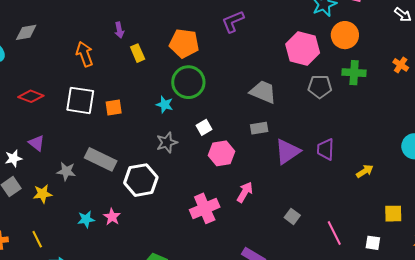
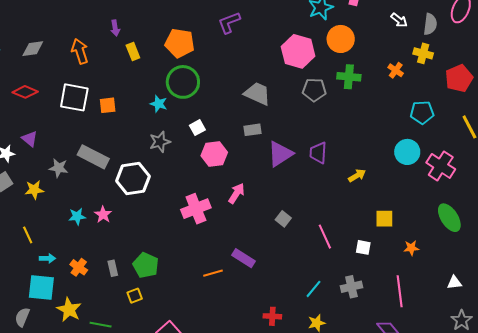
gray diamond: (26, 32) -> (33, 49), moved

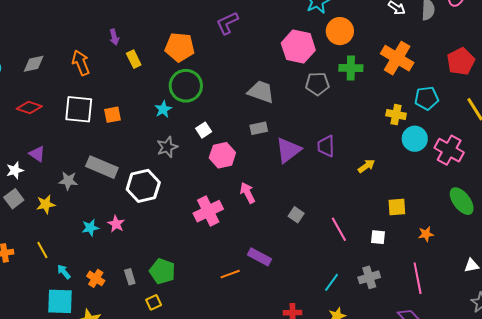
yellow cross: (423, 53) -> (396, 115), moved
orange cross: (396, 70) -> (397, 58), size x2.0
cyan star: (159, 104) -> (163, 109), turned 30
pink arrow: (236, 193) -> (248, 193), turned -55
cyan arrow: (47, 258) -> (64, 272), turned -126

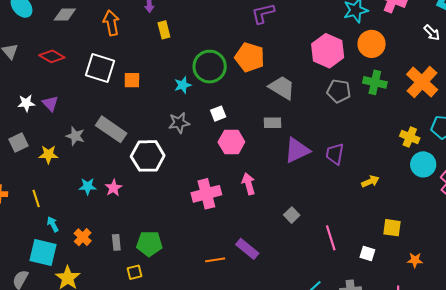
orange pentagon: (180, 47) -> (250, 57), moved
white star: (15, 170) -> (26, 103), moved
green pentagon: (162, 271) -> (149, 244), turned -30

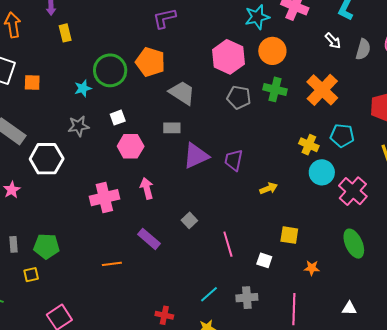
purple rectangle: (247, 249) -> (149, 239), moved

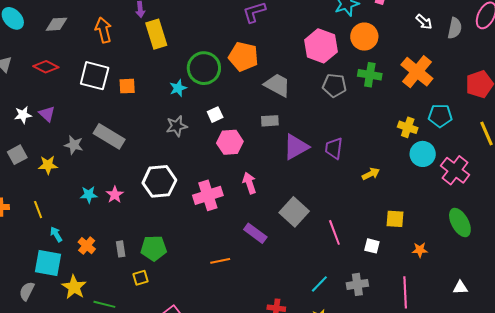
yellow rectangle: (65, 33) -> (156, 34), size x1.6
white hexagon: (47, 159) -> (159, 181), moved
gray square: (189, 220) -> (294, 212), size x1.8

